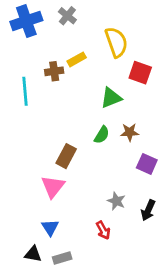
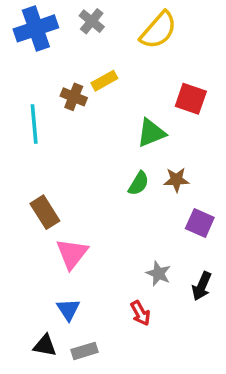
yellow semicircle: (116, 42) -> (158, 30), moved, turned 60
brown cross: (54, 71) -> (74, 97), turned 30
brown rectangle: (66, 156) -> (45, 212), moved, turned -60

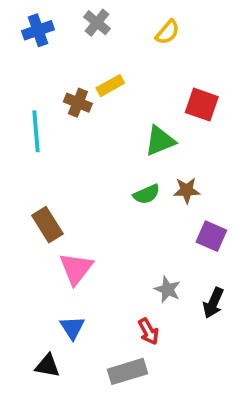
blue cross: (36, 28) -> (38, 30), size x0.7
yellow semicircle: (158, 30) -> (168, 32), size x0.6
green semicircle: (139, 183) -> (147, 194), turned 35
gray rectangle: (85, 351) -> (128, 371), moved, size x1.4

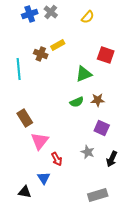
blue cross: (38, 30) -> (30, 14), moved
purple square: (211, 236) -> (102, 128), moved
blue triangle: (72, 328) -> (44, 178), moved
red arrow: (148, 331) -> (57, 159), moved
gray rectangle: (128, 371) -> (98, 195), moved

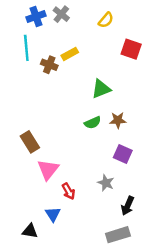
red square: (106, 55) -> (131, 49), moved
cyan line: (19, 69) -> (26, 48), moved
black arrow: (112, 159) -> (128, 206), moved

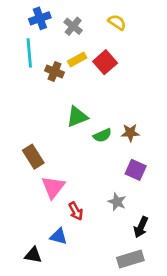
gray cross: (61, 14) -> (73, 26), moved
yellow semicircle: (106, 20) -> (117, 22), turned -98
red square: (131, 49) -> (105, 62), moved, turned 30
green triangle: (101, 89) -> (77, 117), moved
blue triangle: (53, 214) -> (59, 236), turned -42

